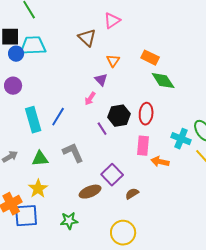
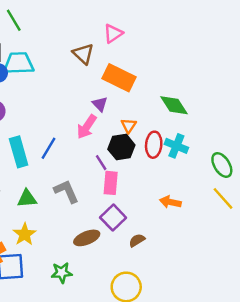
orange rectangle: (150, 58) -> (119, 78), moved, size x1.5
orange triangle: (113, 61) -> (129, 126), moved
pink arrow: (90, 99) -> (87, 127), size x1.5
cyan cross: (181, 139) -> (176, 146), moved
pink rectangle: (143, 146) -> (111, 183), moved

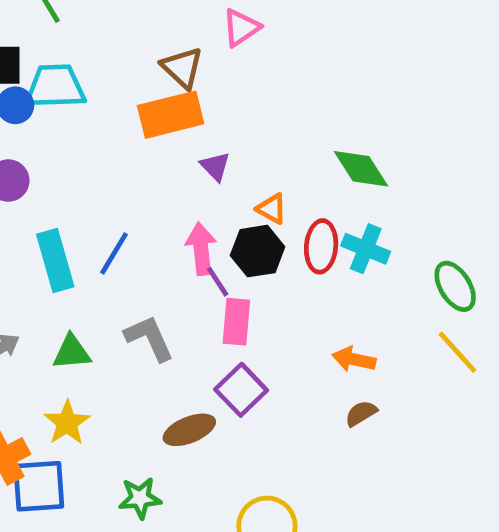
orange rectangle: (119, 78) -> (171, 115), moved, turned -40
orange triangle: (129, 126) -> (272, 209), turned -35
pink arrow: (87, 127) -> (201, 249), moved, turned 140
brown semicircle: (137, 240) -> (361, 413), moved

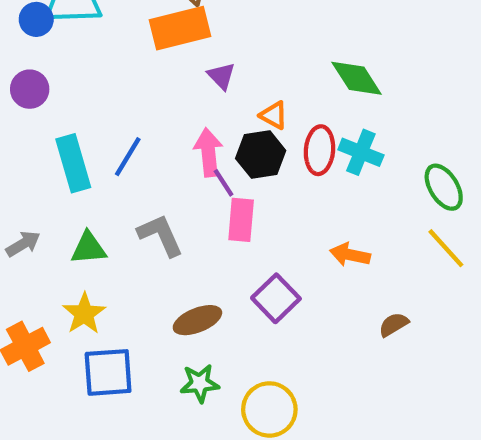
purple square: (241, 390) -> (276, 298), moved
brown semicircle: (361, 413) -> (394, 324), moved
blue square: (39, 486) -> (108, 372), moved
green star: (140, 498) -> (200, 383), moved

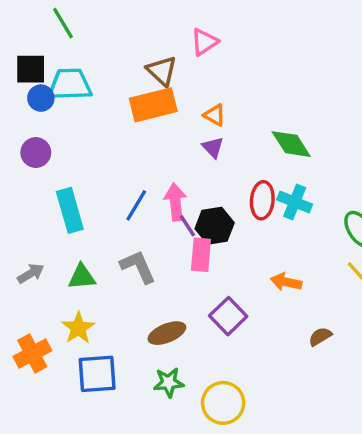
purple triangle: (221, 76) -> (213, 147), moved
orange triangle: (274, 115) -> (215, 115), moved
black hexagon: (261, 154) -> (215, 226), moved
blue line: (128, 157) -> (136, 205), moved

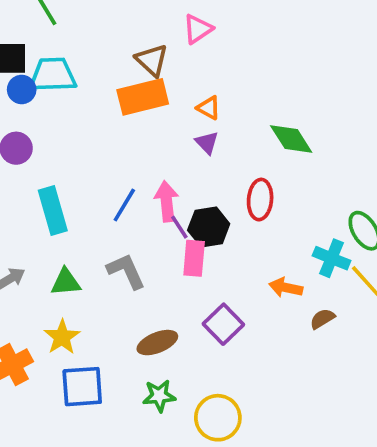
cyan cross: (295, 202) -> (332, 258), moved
brown semicircle: (320, 336) -> (322, 319), moved

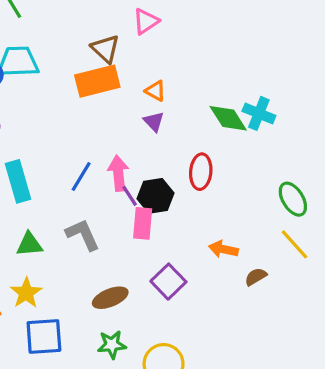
cyan cross: (332, 258) -> (259, 113), moved

